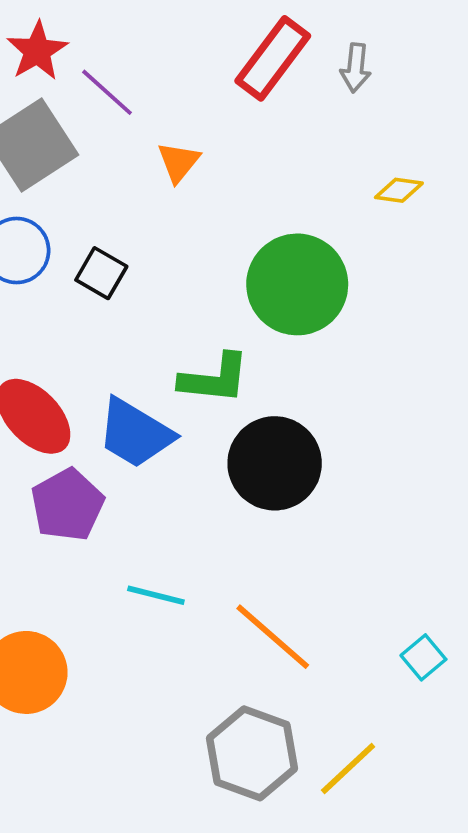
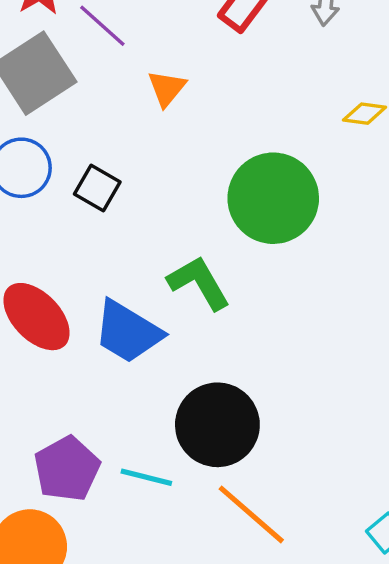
green L-shape: (214, 379) -> (199, 283), turned -126
black circle: (275, 463) -> (217, 425), moved
purple pentagon: (67, 505) -> (67, 469), moved

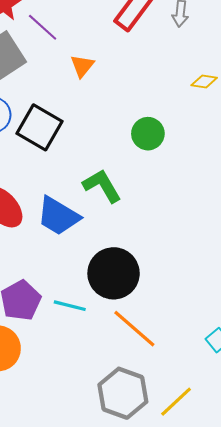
black square: (97, 188) -> (39, 127), size x1.6
green circle: (273, 198) -> (148, 134), size x0.6

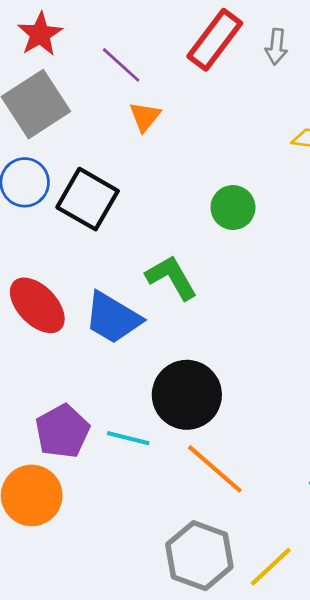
purple line: (43, 27) -> (121, 65), moved

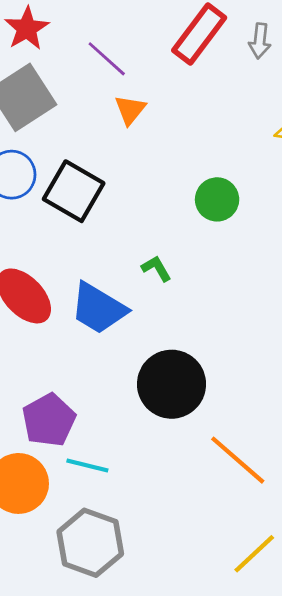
green L-shape: (171, 277) -> (156, 268), size x0.6
cyan line: (128, 438) -> (87, 466), moved
orange line: (215, 469) -> (238, 460), moved
gray hexagon: (199, 556) -> (90, 543), moved

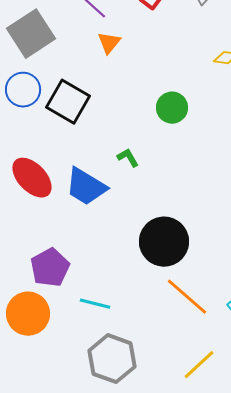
black circle: (172, 384) -> (164, 242), moved
cyan line: (87, 466) -> (95, 304), moved
gray hexagon: (90, 543) -> (112, 359), moved

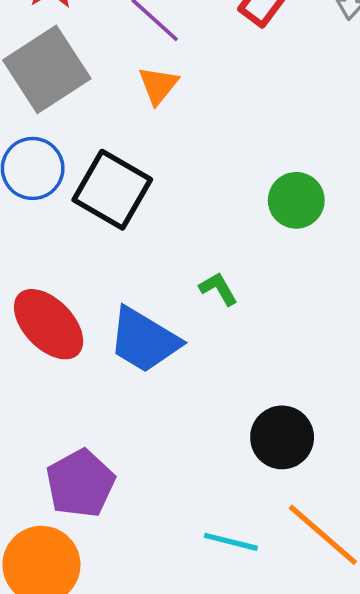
orange triangle: (109, 43) -> (158, 85), moved
black circle: (164, 242) -> (282, 437), size x0.7
cyan line: (95, 304) -> (231, 542), moved

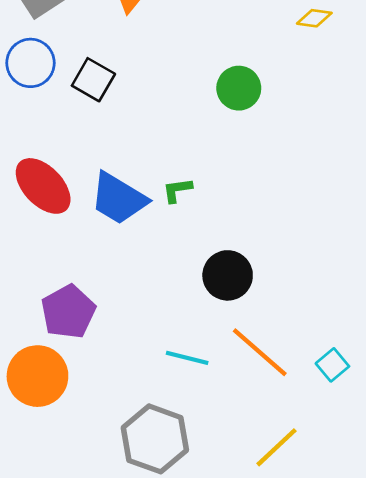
black square: (112, 190) -> (93, 80), size x0.7
green L-shape: (218, 289) -> (177, 190), moved, turned -68

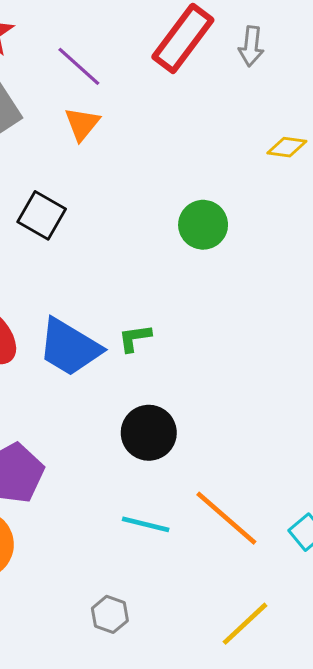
black circle: (228, 275) -> (149, 433), moved
gray hexagon: (155, 439) -> (110, 614), size x0.5

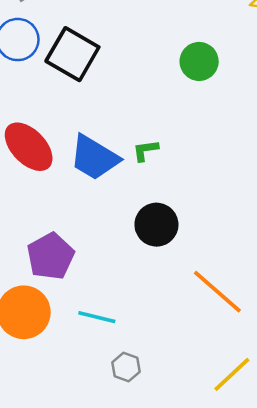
black square: (42, 215) -> (72, 54), size x1.4
cyan line: (146, 524) -> (97, 317), moved

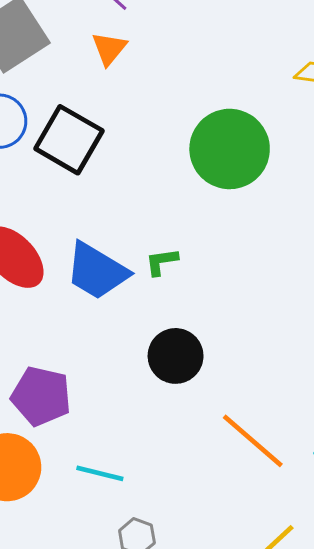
green circle: (199, 61) -> (230, 149), size x1.6
purple pentagon: (51, 256) -> (41, 396), turned -30

